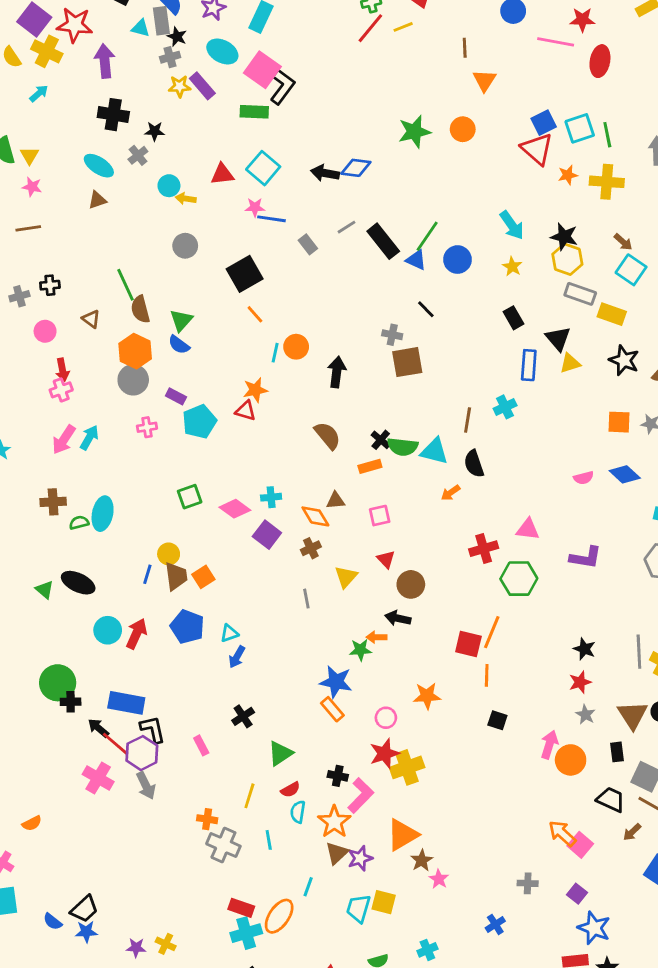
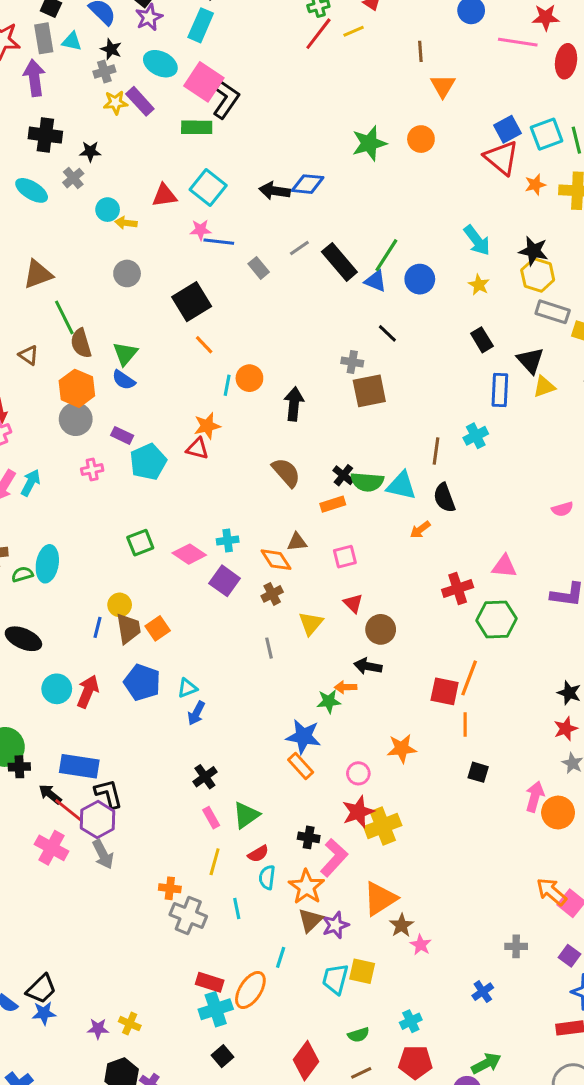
gray rectangle: (161, 21) -> (44, 38), moved
brown triangle: (97, 200) -> (38, 274), moved, size x1.5
pink rectangle: (201, 745) -> (211, 818), moved

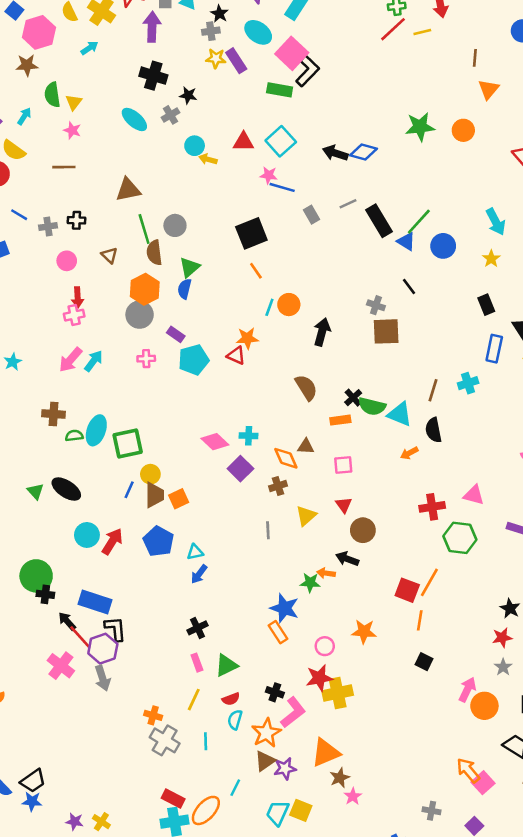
gray circle: (127, 273) -> (175, 225), moved
blue semicircle: (124, 380) -> (184, 289), turned 60
green square: (140, 543) -> (128, 444), moved, size x1.4

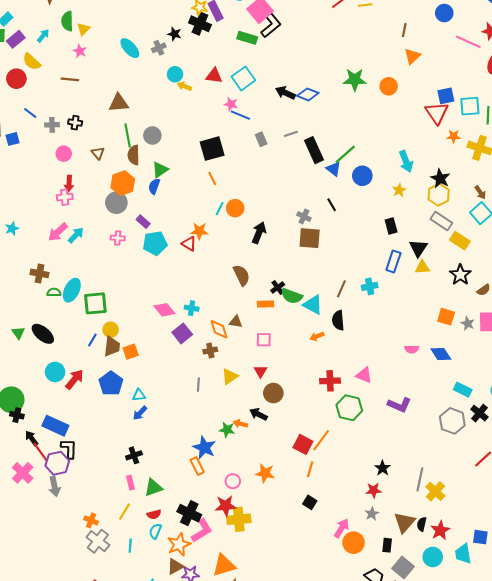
black cross: (153, 76) -> (200, 24), moved
black cross: (275, 692) -> (189, 513), size x1.6

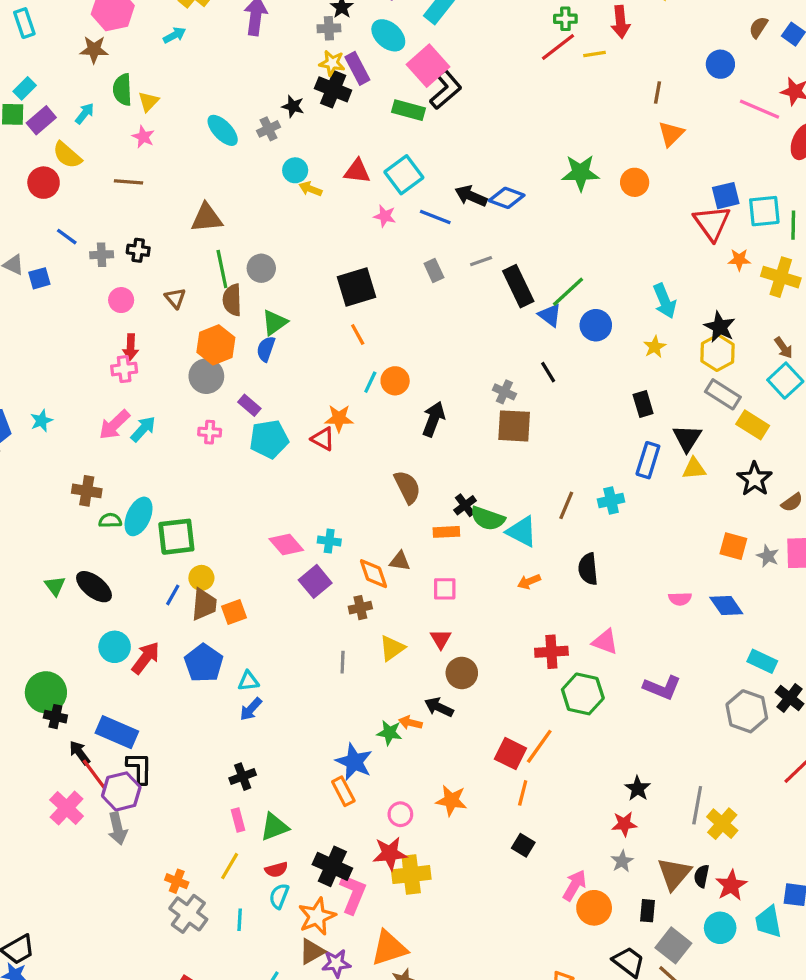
blue line: (240, 115) -> (435, 217), moved
black semicircle: (338, 320) -> (588, 569), moved
pink L-shape: (202, 531) -> (353, 894), turned -35

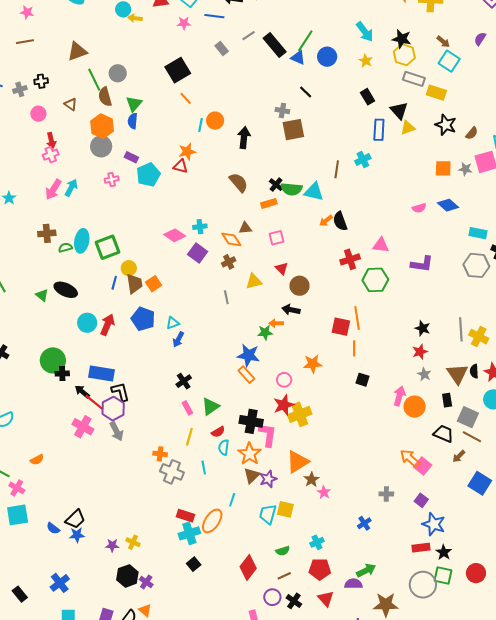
black semicircle: (588, 569) -> (340, 221), moved
yellow triangle: (392, 648) -> (254, 281), turned 36
orange line: (539, 746) -> (357, 318), turned -30

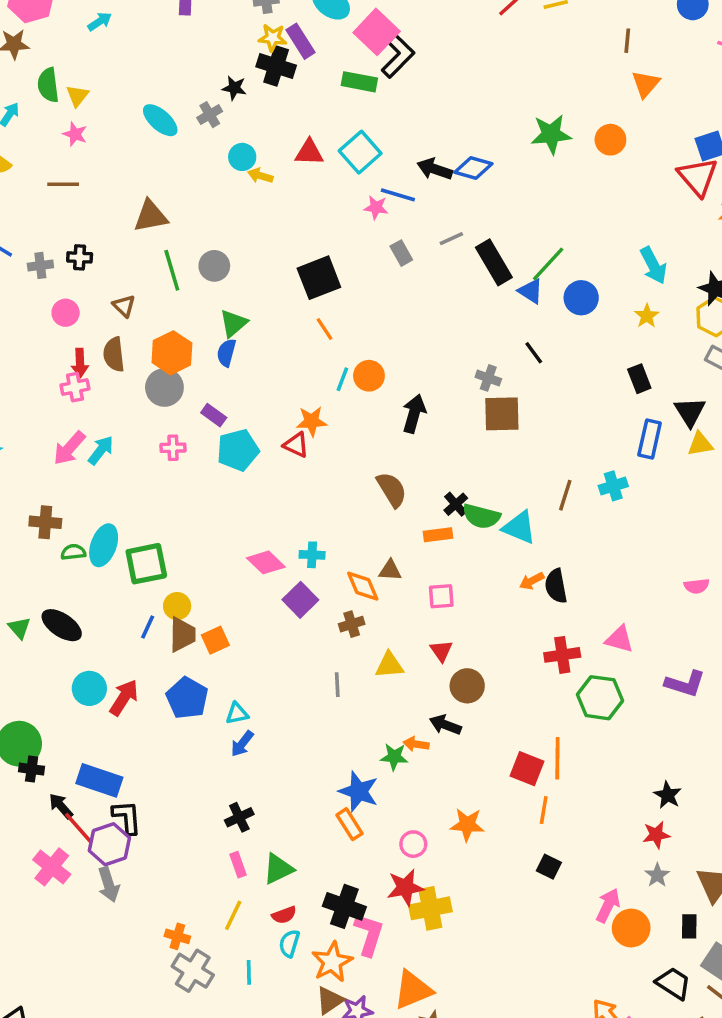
pink star: (184, 23) -> (376, 208), moved
brown semicircle: (105, 97) -> (114, 354), moved

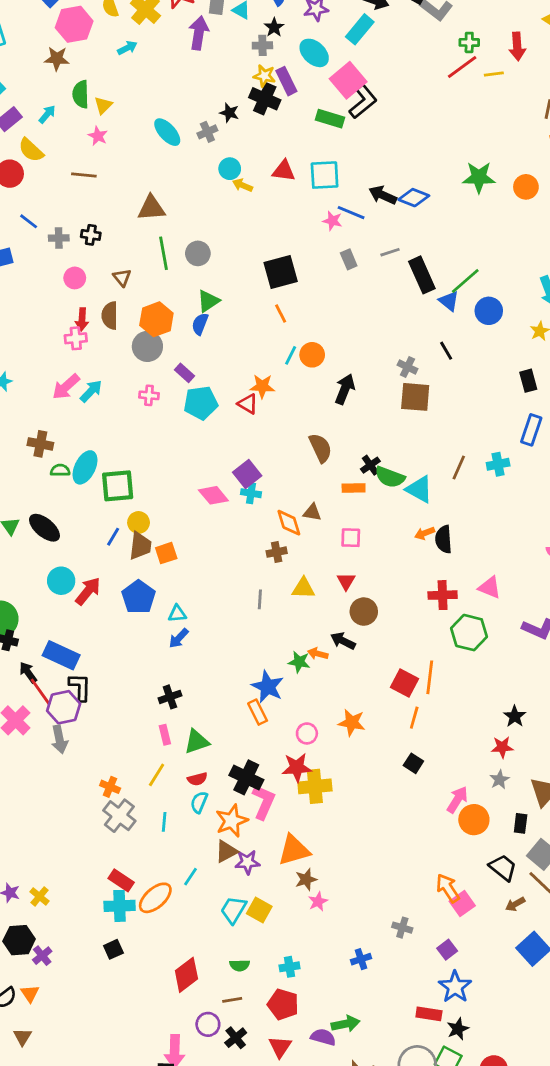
cyan square: (360, 152) -> (325, 175), turned 32
purple square: (300, 600) -> (247, 474), moved

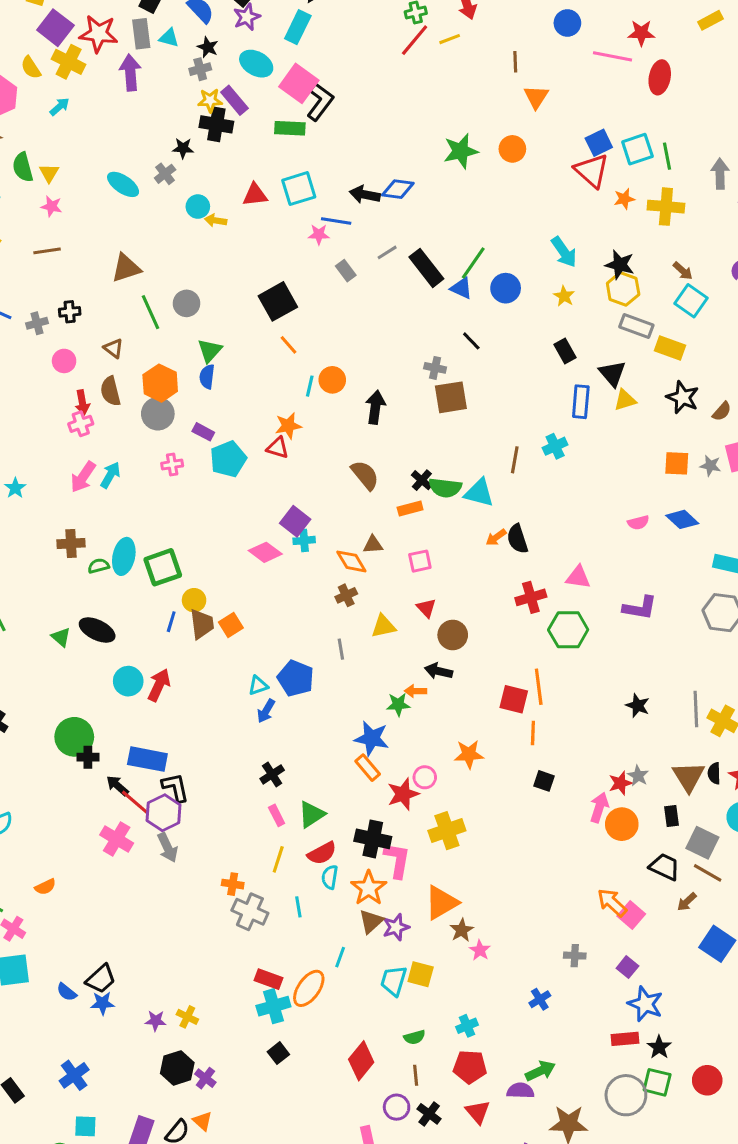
blue pentagon: (139, 597) -> (296, 678), moved
red star: (502, 747) -> (620, 783), moved
red star: (297, 768) -> (403, 794), moved
red semicircle: (197, 779) -> (322, 853), size x1.4
brown line: (232, 1000) -> (416, 1075), turned -72

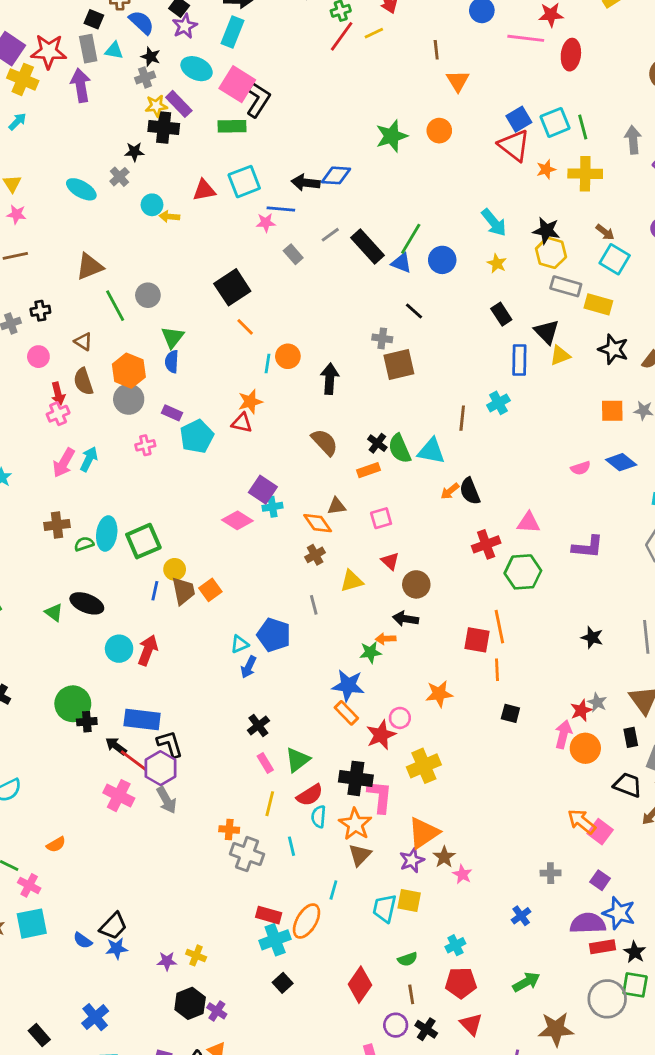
green semicircle: (445, 488) -> (400, 449), turned 64
purple star: (396, 927) -> (412, 860), moved
purple semicircle: (520, 1091) -> (588, 923), moved, size x1.4

